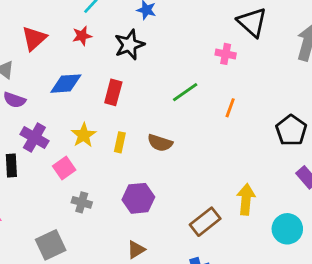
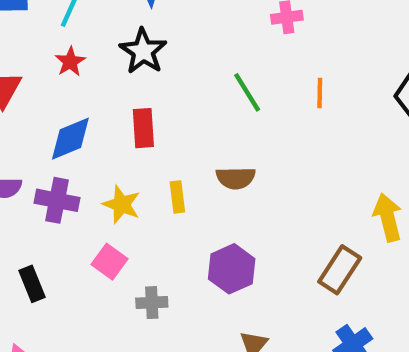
green line: (185, 92) -> (247, 92), turned -68
purple cross: (34, 138) -> (57, 200), moved

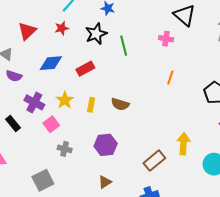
green line: (247, 92) -> (124, 46), moved
red rectangle: (143, 128) -> (85, 69), turned 48
purple cross: (57, 200) -> (34, 102), moved
black rectangle: (32, 284) -> (13, 124), turned -35

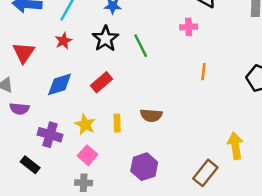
pink square: (51, 124) -> (88, 155), moved
gray cross: (65, 149) -> (84, 183), moved

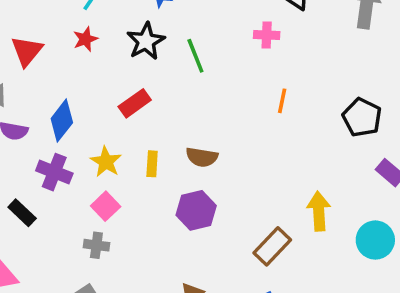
blue diamond: (60, 84) -> (62, 121), moved, turned -40
purple hexagon: (144, 167) -> (196, 210), moved

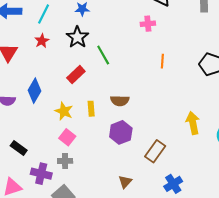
green line: (195, 56) -> (103, 55), moved
purple cross: (54, 172) -> (41, 174), moved
brown rectangle: (272, 246) -> (155, 151), moved

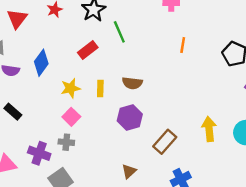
yellow star: (64, 111) -> (71, 88), turned 30
yellow arrow: (193, 123) -> (209, 129), moved
black rectangle: (19, 148) -> (13, 112), moved

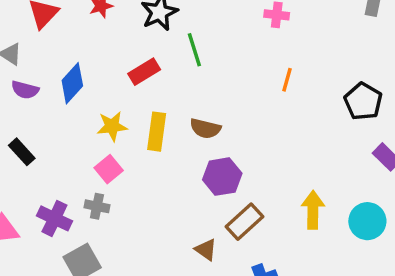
yellow rectangle: (100, 89) -> (157, 132), size x1.5
purple hexagon: (130, 117) -> (222, 177), moved
brown triangle: (129, 171) -> (206, 250), moved, turned -49

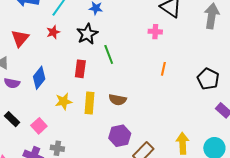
red rectangle: (144, 72) -> (80, 69), turned -48
pink square: (109, 169) -> (39, 126), moved
purple hexagon: (222, 177) -> (120, 136), moved

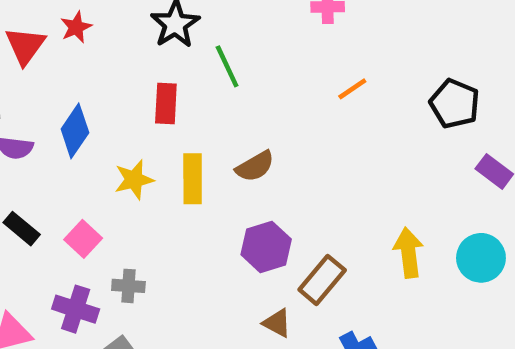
red star: (53, 32) -> (76, 27), moved
orange line: (163, 69) -> (352, 89), turned 48
brown semicircle: (118, 100) -> (255, 166), turned -36

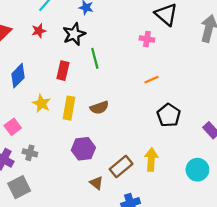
red star: (76, 27) -> (39, 31), moved
black pentagon: (455, 104) -> (169, 115), moved
yellow star: (134, 180) -> (42, 104), turned 30
purple hexagon: (266, 247) -> (83, 149), moved
yellow arrow: (409, 253) -> (151, 160), moved

